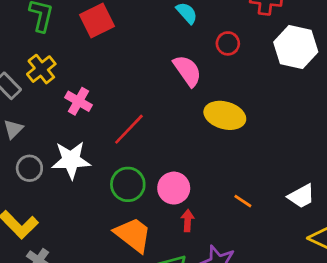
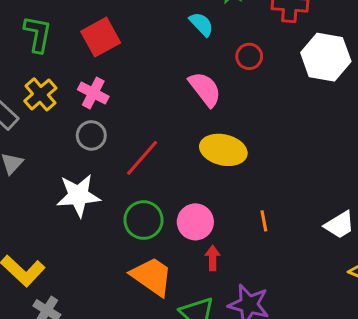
pink cross: (79, 101) -> (93, 93), moved
yellow ellipse: (225, 115) -> (223, 150), moved
gray circle: (29, 168) -> (91, 135), moved
orange line: (243, 201) -> (264, 221), moved, turned 48

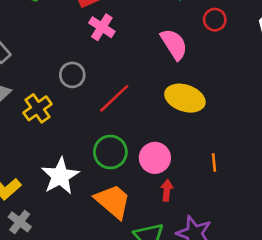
pink cross: (93, 93) -> (102, 27), moved
yellow cross: (40, 94) -> (37, 108), moved
white star: (78, 195) -> (60, 176), moved, turned -30

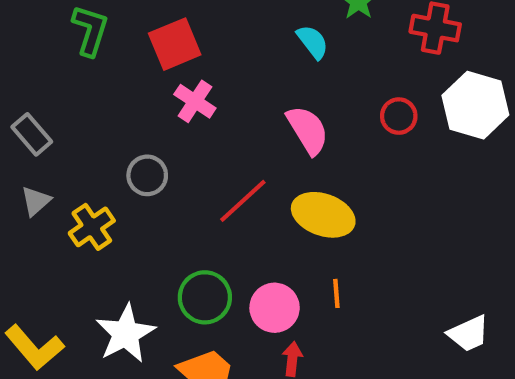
red circle: (215, 20) -> (399, 116), moved
red line: (114, 98) -> (243, 201), moved
orange line: (214, 163) -> (336, 293), moved

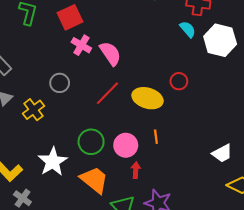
cyan semicircle: (313, 42) -> (188, 29), moved
red circle: (399, 116) -> (179, 81), moved
pink semicircle: (308, 130) -> (110, 53), moved

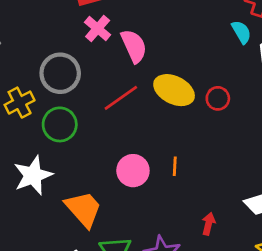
gray circle: (60, 83) -> (60, 73), size x1.5
yellow ellipse: (148, 98) -> (174, 90), moved
green circle: (91, 142) -> (60, 124), moved
red arrow: (136, 170) -> (209, 224), moved

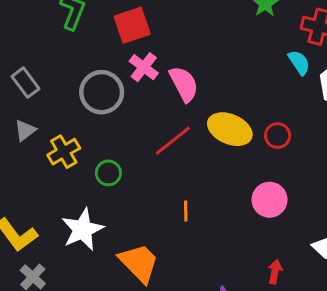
gray circle: (60, 73) -> (102, 92), moved
green circle: (60, 124) -> (108, 173), size x0.7
orange line: (175, 166) -> (186, 211), moved
pink circle: (133, 171) -> (270, 200), moved

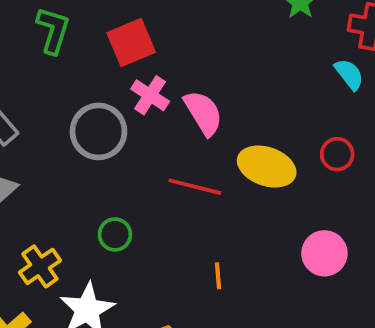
red circle: (278, 136) -> (337, 154), moved
red line: (173, 141) -> (195, 187), turned 57
yellow cross: (64, 152) -> (40, 266), moved

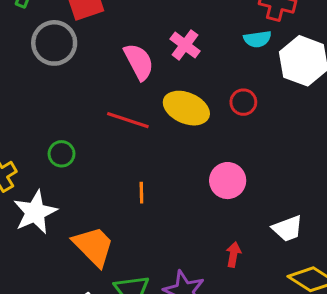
cyan semicircle: (349, 74) -> (257, 39), turned 116
pink cross: (150, 95) -> (185, 45), moved
gray circle: (98, 131) -> (54, 43), moved

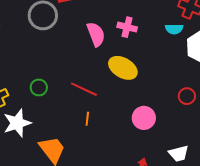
pink cross: (185, 45) -> (127, 27), turned -30
red circle: (243, 102) -> (187, 96), moved
red line: (128, 120) -> (84, 89), moved

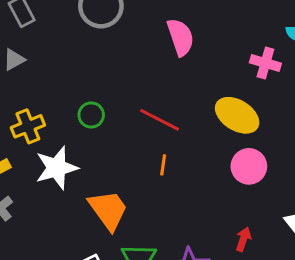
pink cross: (127, 27) -> (265, 63), moved
yellow ellipse: (123, 68) -> (237, 115), moved

